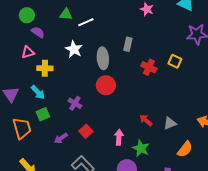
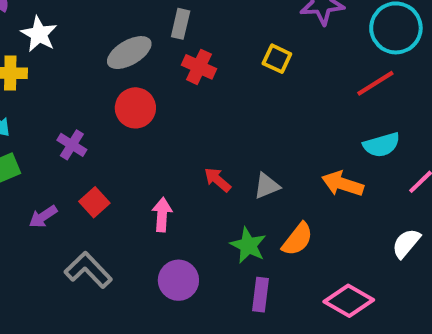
white star: (74, 49) -> (39, 34), moved
gray ellipse: (103, 58) -> (129, 53), turned 65
red cross: (149, 67) -> (199, 67), moved
green star: (141, 148) -> (248, 245), moved

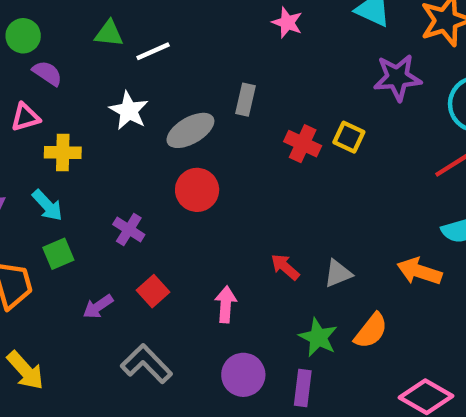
white star: (39, 34) -> (129, 111), moved
red cross: (199, 67) -> (303, 144), moved
purple rectangle: (261, 295) -> (303, 388), moved

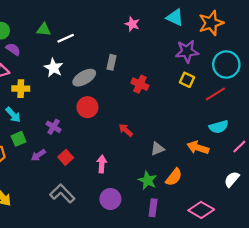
yellow square: (349, 137) -> (187, 80), moved
red arrow: (285, 267) -> (126, 130), moved
purple arrow: (98, 307) -> (38, 155), moved
purple rectangle: (303, 388) -> (153, 208), moved

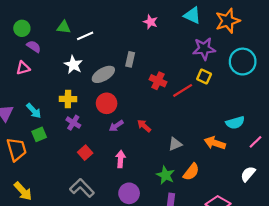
yellow cross: (21, 89) -> (68, 99), moved
red line: (215, 94) -> (183, 90), moved
purple arrow: (38, 155) -> (116, 126), moved

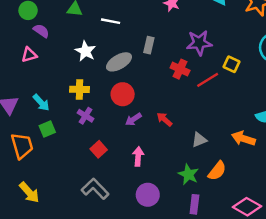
white line: (85, 36) -> (111, 21), moved, turned 35
purple star: (204, 49) -> (199, 43), moved

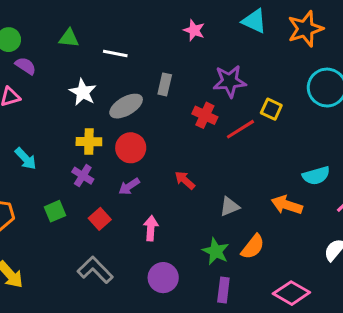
yellow cross: (79, 89) -> (89, 142), moved
purple arrow: (133, 119) -> (129, 186), moved
green square: (47, 129) -> (55, 211), moved

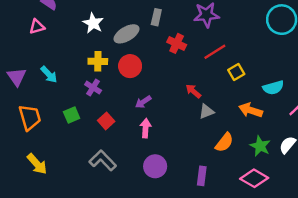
yellow square: (271, 109) -> (236, 72), moved, turned 35
red cross: (205, 115) -> (177, 43), moved
red arrow: (185, 180) -> (193, 91), moved
purple arrow: (129, 186) -> (143, 102), moved
green star: (216, 251) -> (260, 146), moved

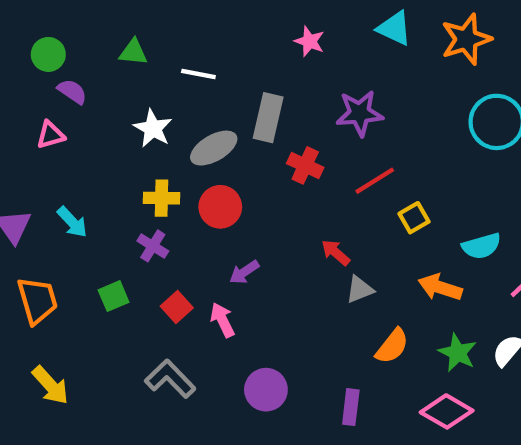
gray rectangle: (156, 17) -> (268, 118), size x1.5
pink arrow: (146, 128) -> (222, 320), moved, turned -30

